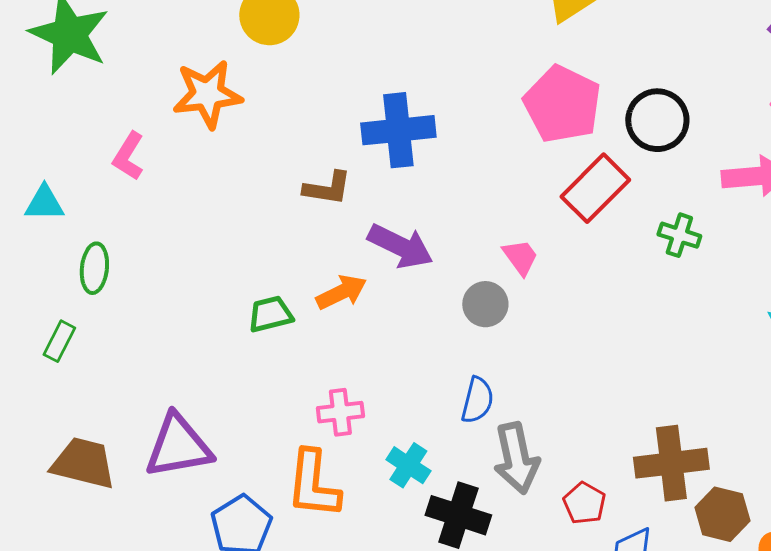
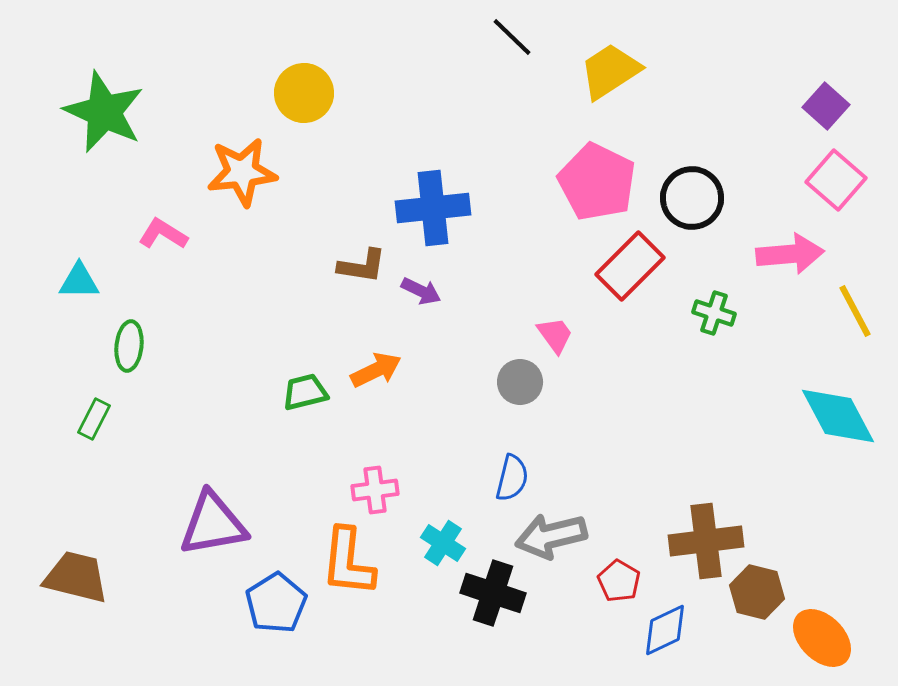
pink L-shape: (128, 156) -> (163, 234), turned 90
purple arrow: (400, 246) -> (421, 291), moved, size x0.6
gray arrow: (516, 458) -> (551, 536), turned 88
brown trapezoid: (83, 463) -> (76, 577), moved

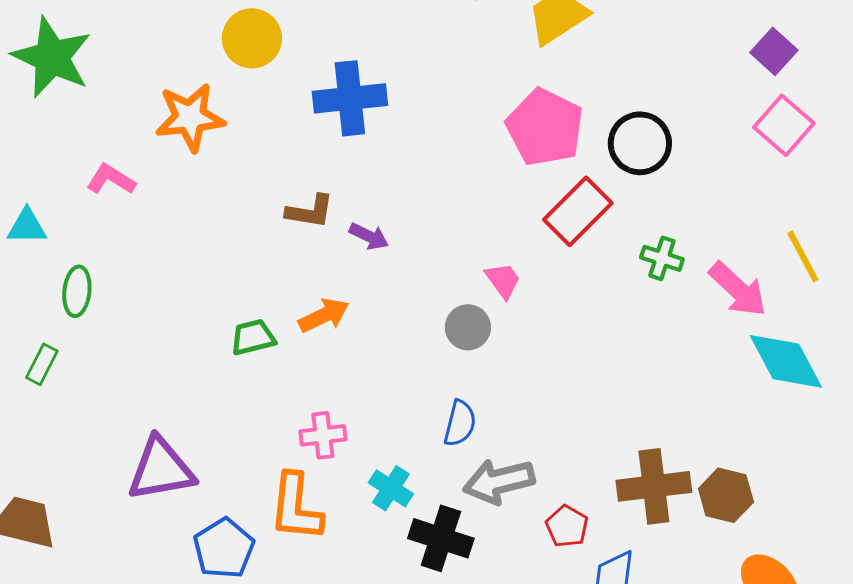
blue cross: (433, 208) -> (350, 98), moved
pink arrow: (790, 254) -> (738, 289), moved, turned 48
brown hexagon: (757, 592) -> (726, 495), moved

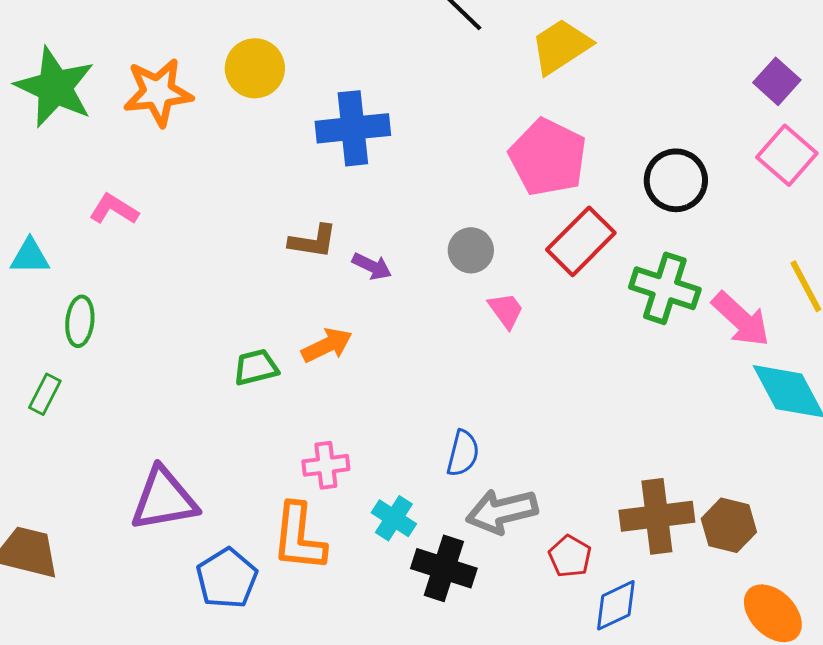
orange star: (190, 117) -> (158, 92), moved
black circle: (640, 143) -> (676, 180), moved
green cross: (662, 258) -> (665, 288), size x1.6
gray circle: (468, 327) -> (471, 250), moved

